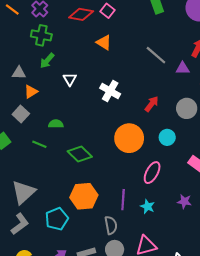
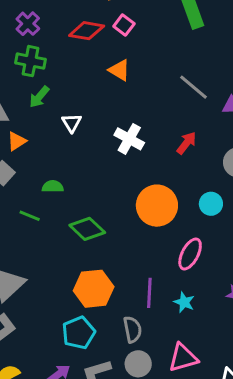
red arrow: (152, 104) -> (186, 143), moved
cyan pentagon: (57, 219) -> (79, 333), moved

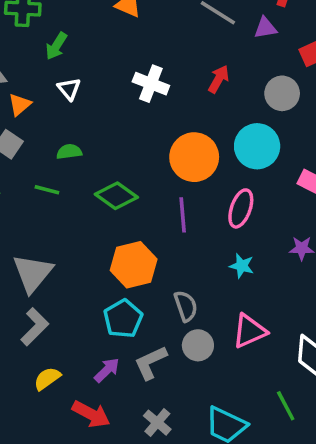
green arrow: (39, 97) -> (56, 46), moved
white triangle: (72, 123) -> (69, 89), moved
cyan circle: (211, 204) -> (257, 146), size x1.6
purple line: (149, 293) -> (183, 215), moved

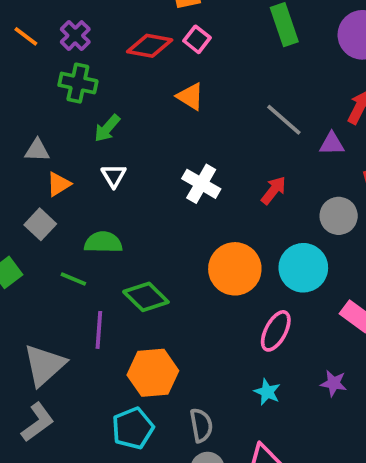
green semicircle: (69, 152) -> (103, 242), size x1.4
purple line: (183, 215) -> (99, 330), moved

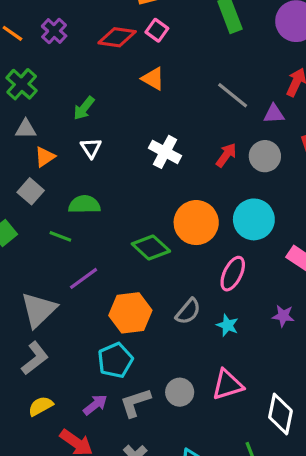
green cross: (78, 83) -> (22, 84), moved, turned 32
gray circle: (339, 216) -> (265, 156), moved
green diamond: (146, 297) -> (151, 247), moved
purple line: (99, 330) -> (84, 278), turned 52
gray semicircle: (201, 425) -> (188, 311), moved, turned 52

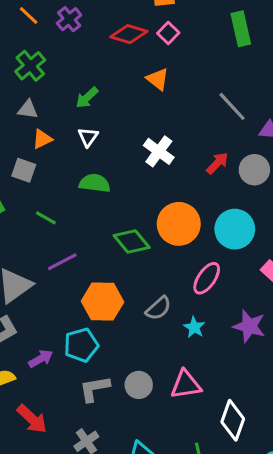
gray square: (31, 191) -> (24, 170), turned -30
green semicircle: (84, 205) -> (95, 183), moved
purple star: (283, 316) -> (249, 326), size x1.5
purple arrow: (95, 405) -> (41, 359), moved

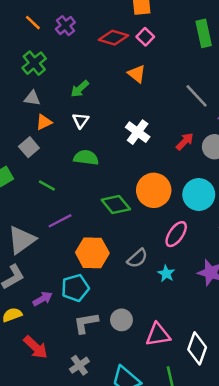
gray square: (24, 170) -> (29, 147), turned 30
pink triangle: (186, 385) -> (158, 335), moved

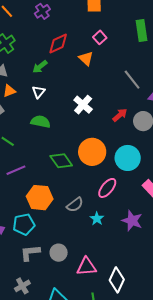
purple cross: (65, 26) -> (42, 11), moved
pink square: (145, 37) -> (100, 37), moved
red diamond: (114, 38) -> (58, 43), moved, turned -45

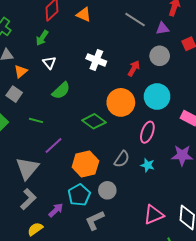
red arrow: (120, 115) -> (134, 68), moved
green semicircle: (41, 122) -> (61, 91), turned 144
gray circle: (59, 253) -> (107, 190), moved

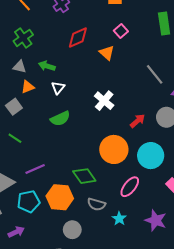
green arrow: (42, 38) -> (47, 66), moved, turned 56
green line: (36, 120) -> (15, 138), moved
green diamond: (94, 121) -> (84, 176), moved
gray semicircle: (122, 159) -> (96, 204), turned 54
cyan pentagon: (79, 195) -> (29, 201), moved

